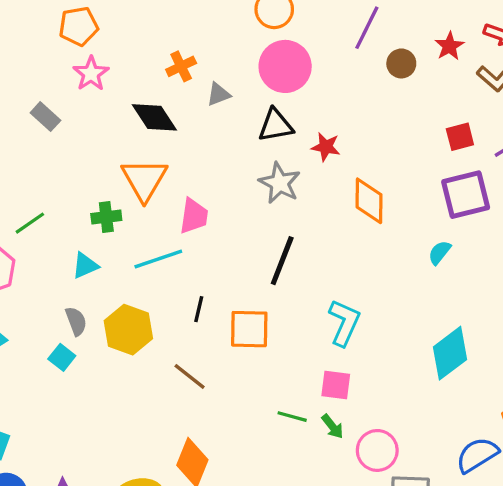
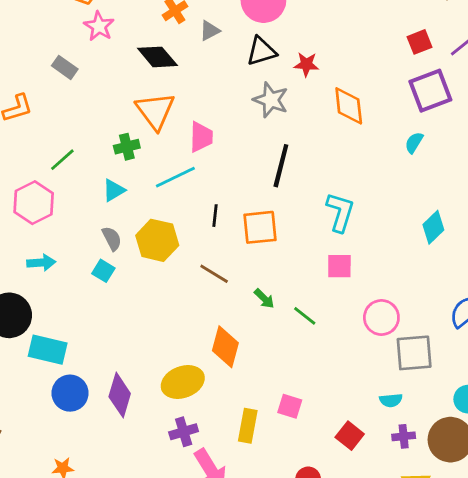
cyan diamond: (450, 353) -> (433, 227), size x0.7
green line: (292, 417) -> (305, 316), moved, turned 30
green arrow: (332, 426) -> (264, 299), moved

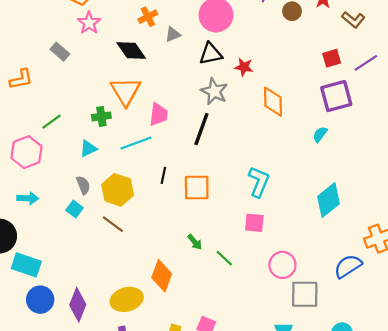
black line: (281, 166) -> (201, 129), moved
cyan diamond: (433, 227) -> (329, 200), size x1.4
brown line: (214, 274) -> (113, 224), moved

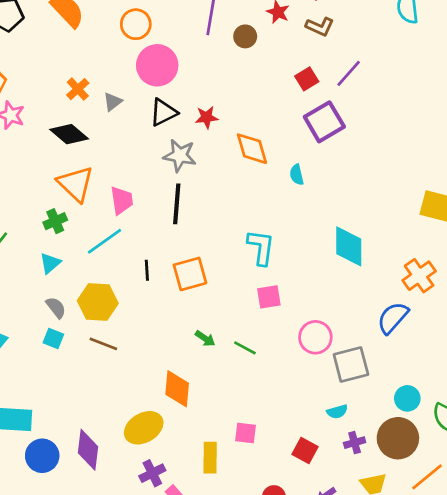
cyan semicircle: (320, 134) -> (297, 175), moved, turned -35
cyan diamond: (329, 200) -> (349, 246), turned -36

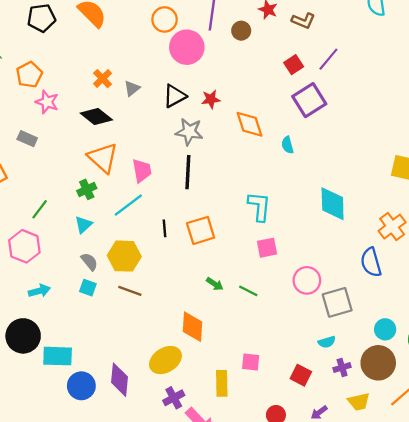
orange circle: (136, 24) -> (165, 19), moved
pink circle: (157, 65) -> (187, 47), moved
blue semicircle: (393, 318) -> (371, 262), turned -56

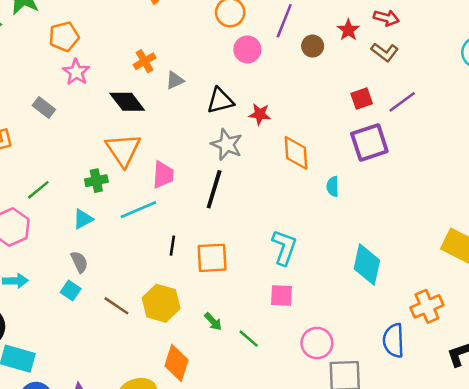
pink circle: (187, 47) -> (247, 49), size x0.7
yellow hexagon: (124, 256) -> (161, 303), moved

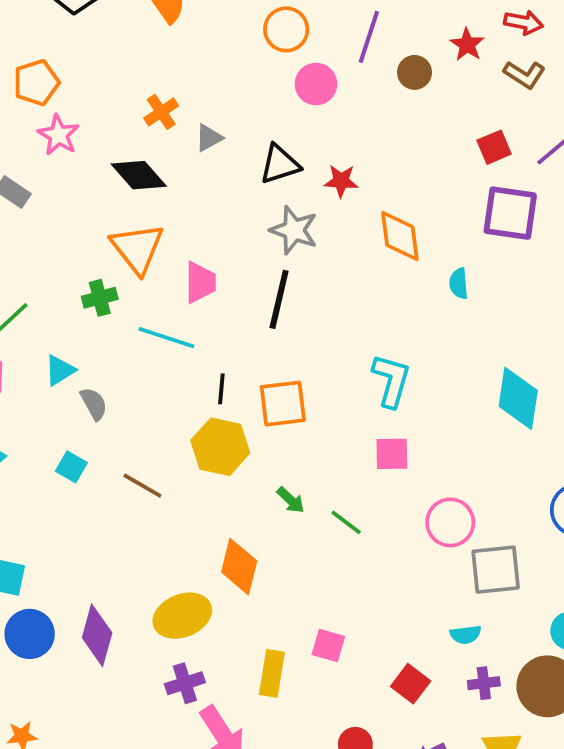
purple square: (369, 142) -> (510, 213), turned 30
cyan line: (138, 210) -> (166, 338), turned 45
cyan triangle: (83, 219) -> (60, 370), moved
gray semicircle: (79, 262) -> (94, 404), moved
yellow hexagon: (161, 303) -> (220, 447), moved

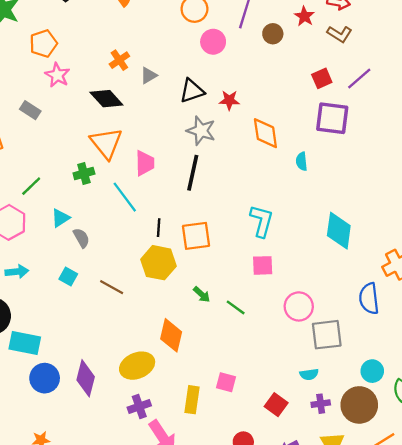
cyan line: (166, 338) -> (125, 197), turned 36

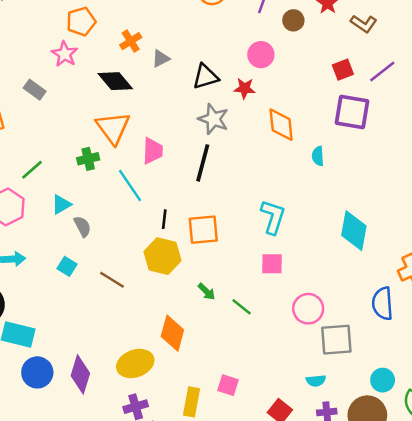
pink circle: (213, 42) -> (261, 55), moved
orange pentagon: (43, 43) -> (81, 21), moved

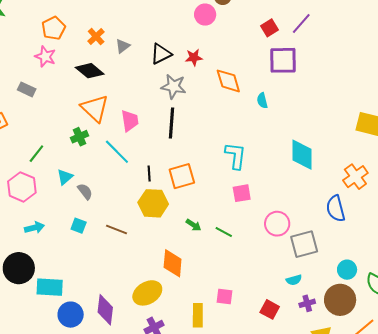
pink circle: (261, 55) -> (205, 15), moved

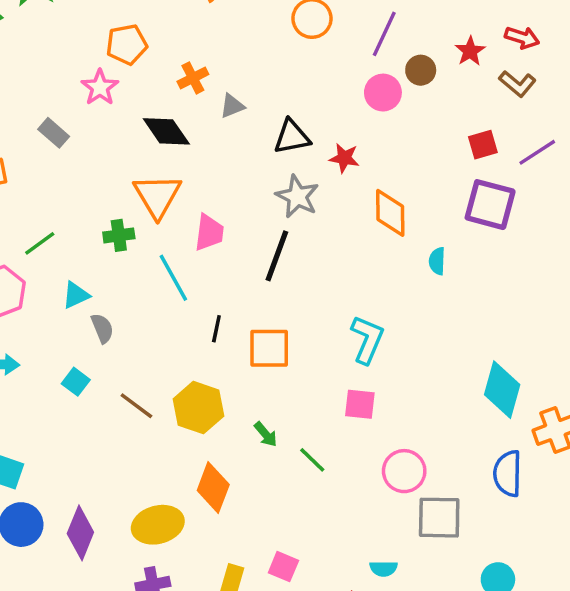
cyan diamond: (302, 155) -> (502, 390), moved
yellow hexagon: (153, 203) -> (198, 408), moved
cyan semicircle: (294, 280) -> (384, 569), moved

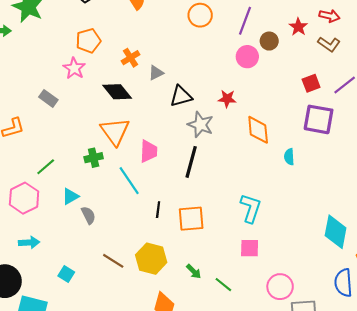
black triangle: (292, 137) -> (181, 96), moved
cyan square: (76, 382) -> (66, 274), moved

